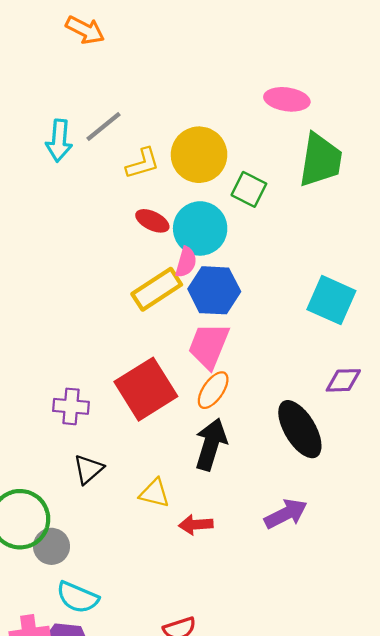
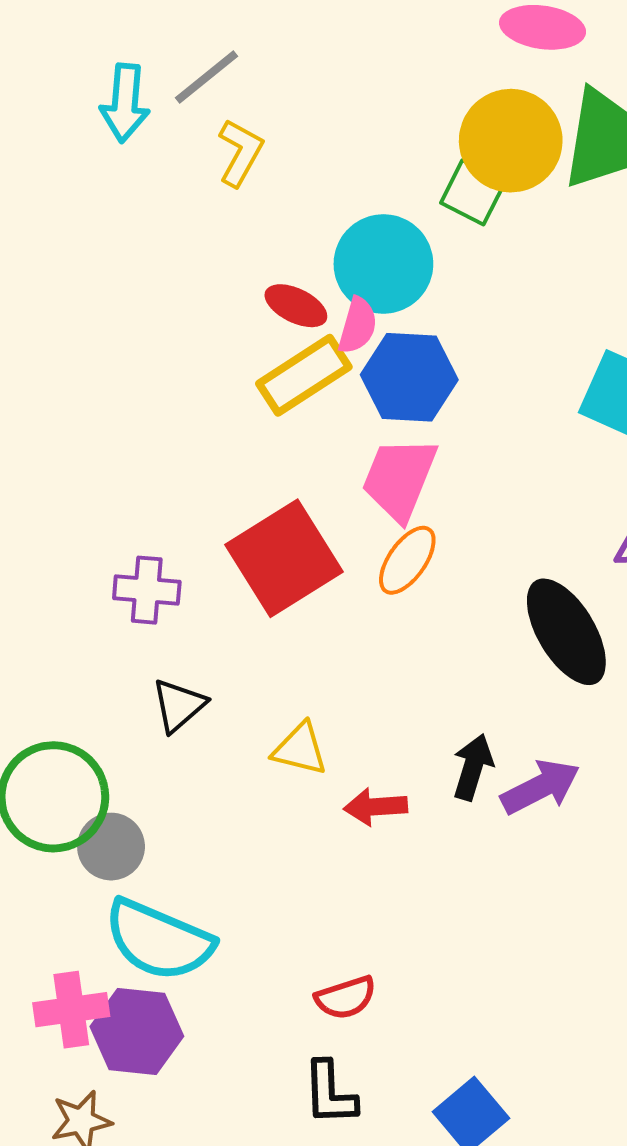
yellow circle: (199, 155) -> (511, 141), moved
yellow L-shape: (143, 163) -> (240, 153), moved, turned -45
red ellipse: (152, 221) -> (296, 306), moved
black arrow: (211, 444) -> (473, 767), moved, size x0.7
cyan semicircle: (78, 597) -> (159, 940), size x1.4

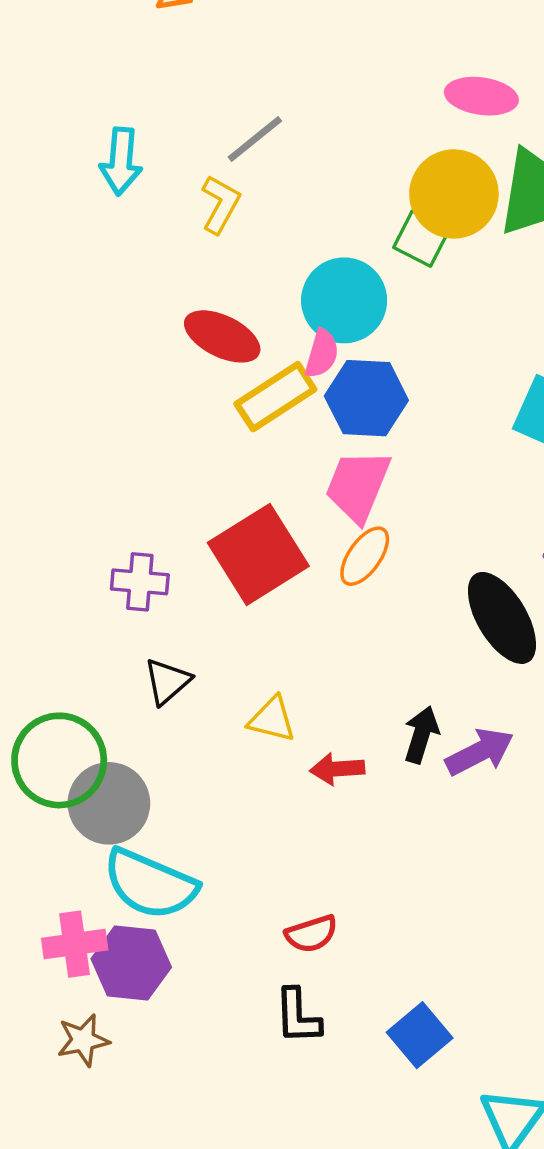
gray line: (206, 77) -> (255, 139), moved
red ellipse: (296, 306) -> (222, 336), moved, size x1.4
gray circle: (111, 847) -> (109, 803), size x1.4

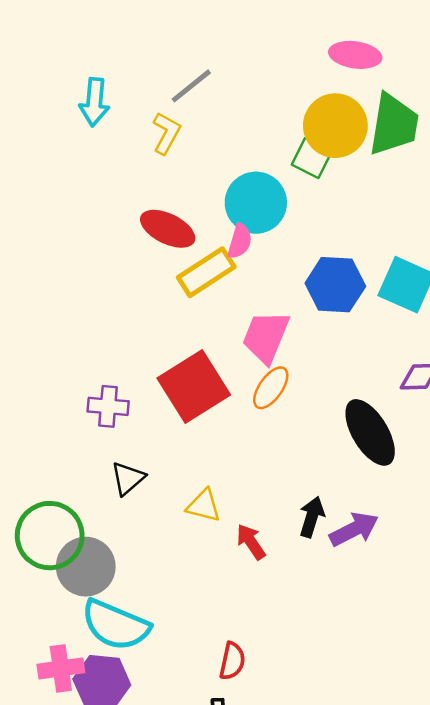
blue hexagon: (366, 398) -> (335, 285), moved
red arrow: (337, 769) -> (251, 542), turned 60
red semicircle: (311, 934) -> (232, 661), turned -60

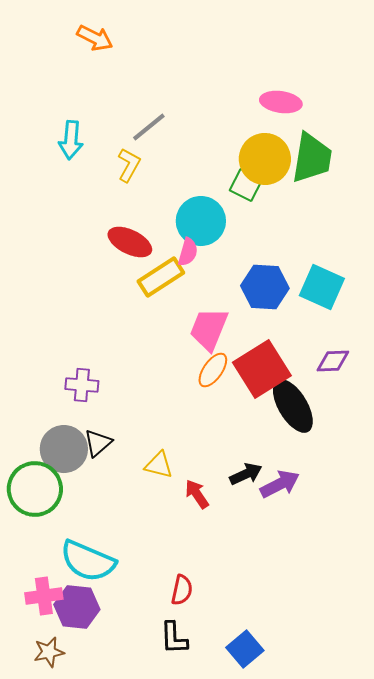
red square: (194, 387) -> (262, 369), moved
black arrow: (312, 517) -> (246, 474), turned 48
gray circle: (86, 567) -> (64, 449), moved

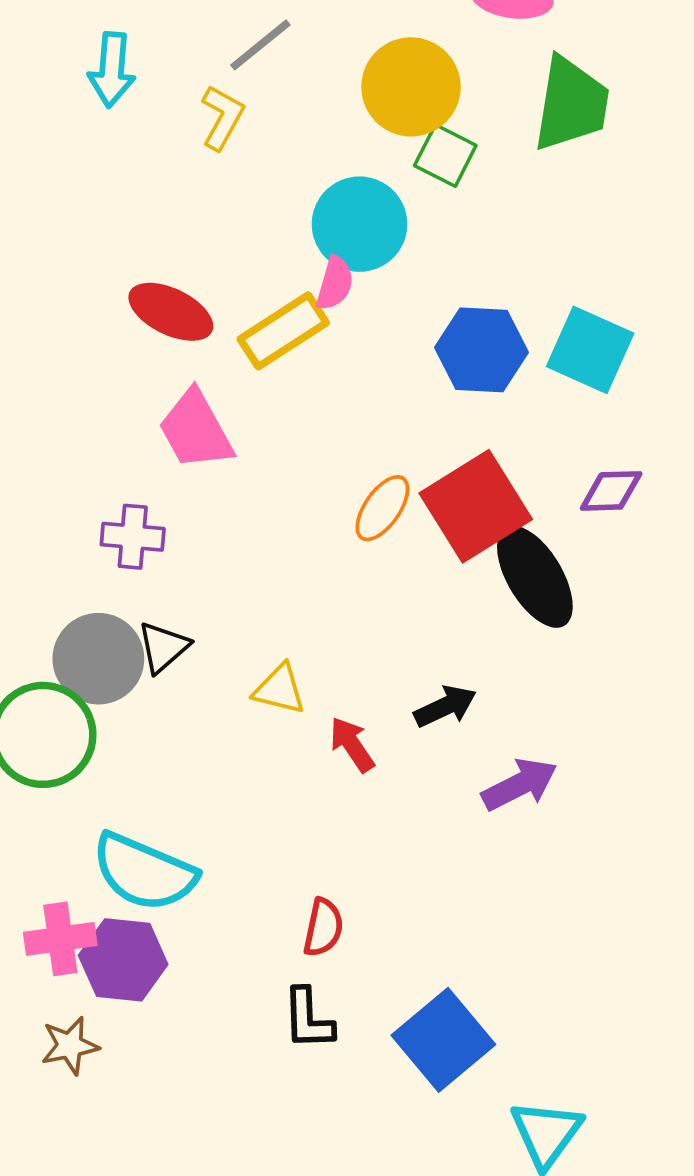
yellow circle: (265, 159) -> (411, 87), moved
red ellipse: (130, 242) -> (171, 312), moved
pink trapezoid: (209, 329) -> (196, 430), moved, turned -51
purple arrow: (280, 484) -> (520, 784), moved
blue square: (245, 649) -> (443, 1040), size x1.4

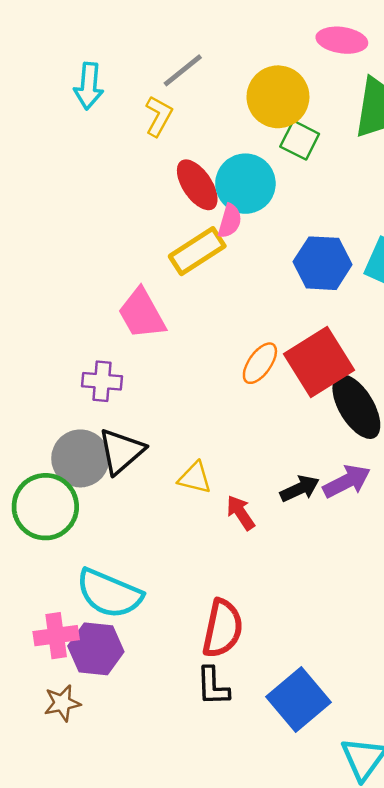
red ellipse: (171, 312) -> (197, 185), moved, turned 30
black triangle: (163, 647) -> (121, 451), size x1.4
purple arrow: (520, 784) -> (347, 481), moved
red semicircle: (323, 927) -> (223, 628), size x1.6

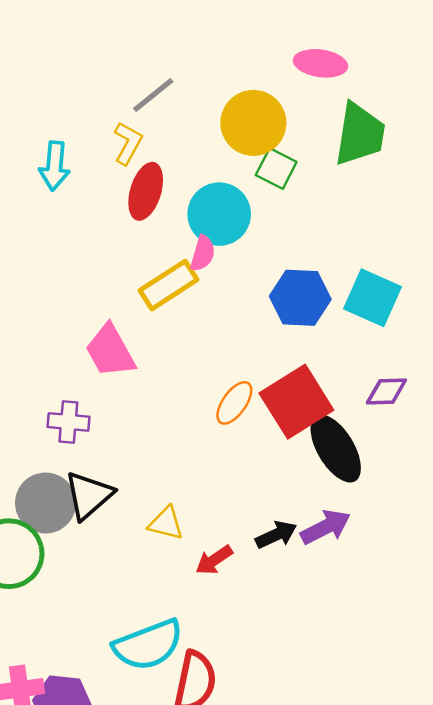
cyan arrow: (89, 86) -> (54, 166), moved
red ellipse: (197, 185) -> (146, 191), moved, turned 51
red arrow: (241, 513) -> (214, 560), turned -90
cyan semicircle: (109, 593) -> (148, 645), moved, turned -44

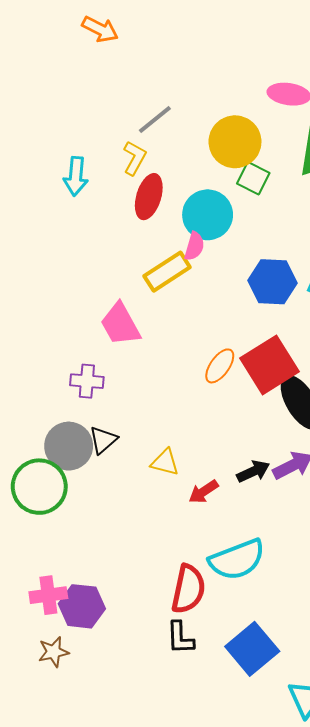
black triangle: (89, 495) -> (103, 440), size x0.7
cyan semicircle: (148, 645) -> (237, 560), moved

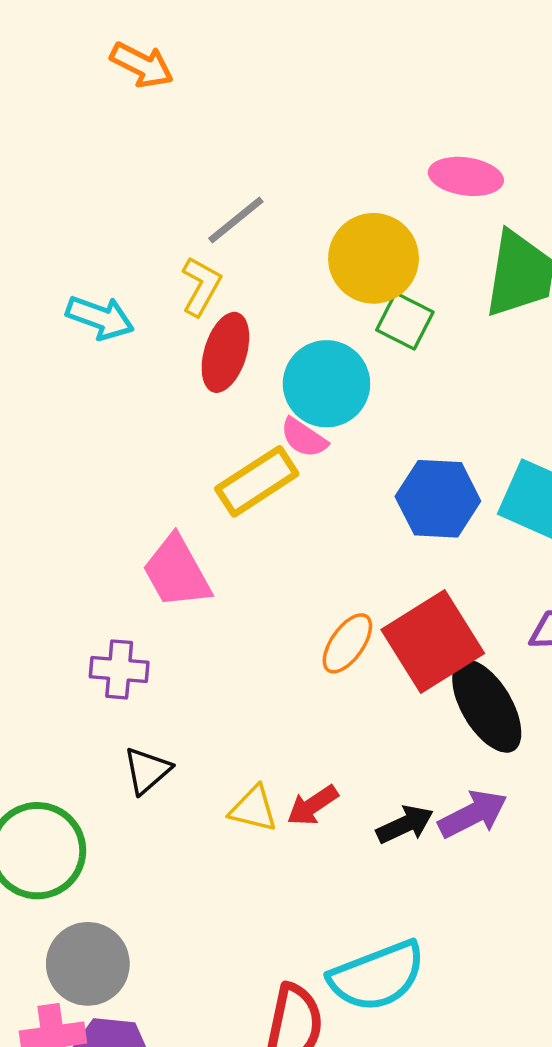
cyan arrow: (76, 176) -> (100, 318), turned -75
pink semicircle: (194, 246) -> (304, 438), turned 108
gray circle: (69, 446) -> (88, 964), moved
red arrow: (204, 492) -> (313, 805), moved

